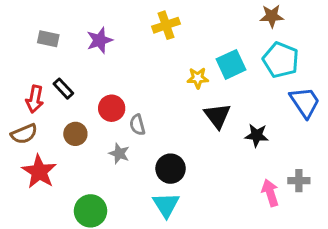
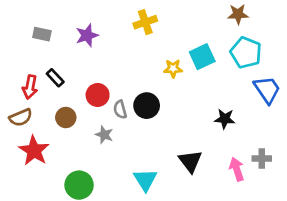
black triangle: (217, 116) -> (190, 161), moved
black circle: (171, 169) -> (147, 106), moved

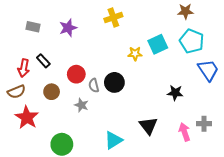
cyan triangle: (145, 180) -> (113, 140), turned 30

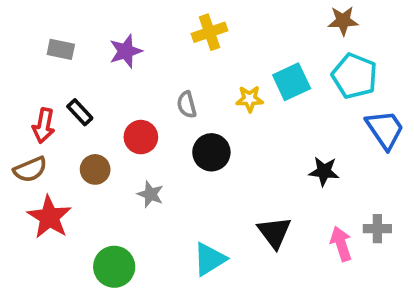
gray semicircle: (94, 86) -> (187, 105), moved

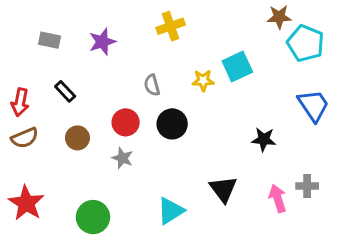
cyan pentagon: (354, 76) -> (306, 43), moved
red arrow: (44, 126) -> (20, 102), moved
red circle: (141, 137) -> (126, 122), moved
red star: (49, 217) -> (26, 203), moved

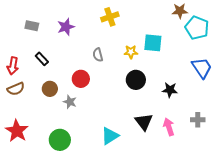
cyan square: (237, 67) -> (153, 43), turned 30
black circle: (172, 124) -> (136, 80), moved
gray star: (122, 158) -> (70, 102), moved
pink arrow: (278, 198) -> (169, 127), moved

